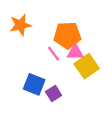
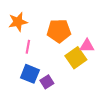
pink triangle: (75, 52) -> (87, 46), moved
pink line: (54, 54) -> (28, 47), moved, turned 48

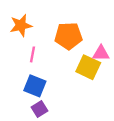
yellow square: (76, 58) -> (88, 67), turned -30
purple square: (47, 82) -> (39, 109), moved

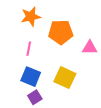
orange star: (21, 25) -> (31, 17), moved
yellow square: (88, 67) -> (65, 78), moved

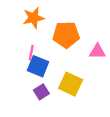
blue square: (31, 77) -> (38, 66), moved
purple square: (35, 97) -> (41, 92), moved

